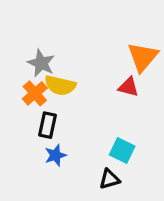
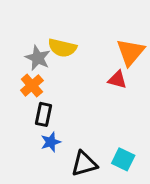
yellow semicircle: (60, 85) -> (62, 48), moved
cyan square: (122, 151) -> (123, 159), moved
black triangle: (109, 179) -> (84, 164), moved, size x1.4

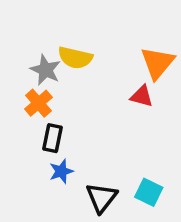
black triangle: (84, 164) -> (101, 198), turned -36

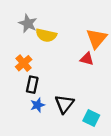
gray star: (45, 70) -> (28, 23), moved
black triangle: (101, 198) -> (64, 104), moved

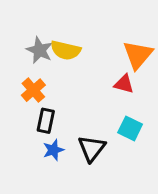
gray star: (28, 23) -> (40, 50), moved
cyan square: (91, 118) -> (130, 128), moved

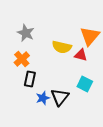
yellow semicircle: (66, 50) -> (62, 47), moved
blue star: (53, 150) -> (43, 98), moved

